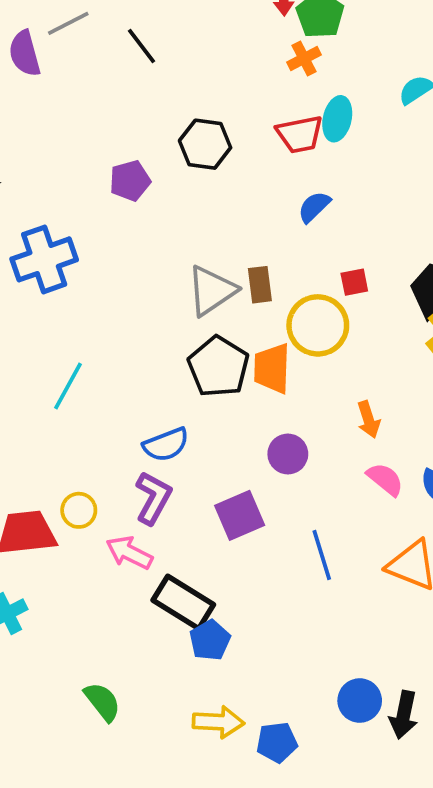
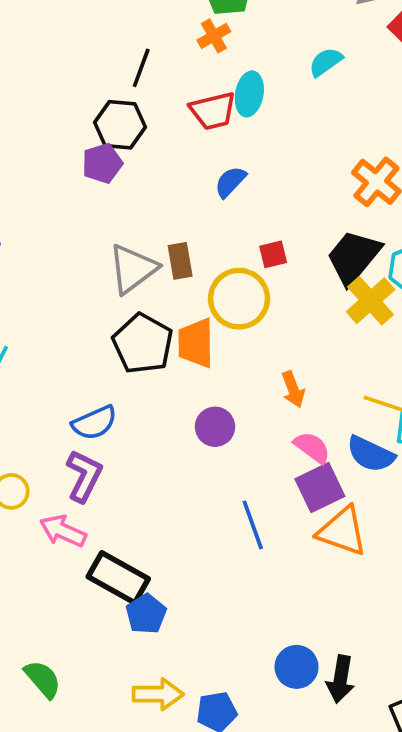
black line: (142, 46) -> (141, 68), moved, turned 60
purple pentagon: (130, 181) -> (102, 163), moved
purple square: (240, 515) -> (320, 488), moved

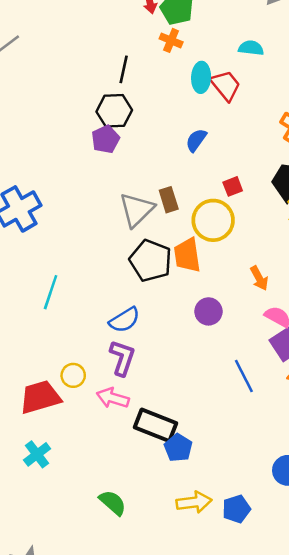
orange cross: (214, 36) -> (171, 40), turned -30
cyan semicircle: (326, 62) -> (251, 48), turned 50
red trapezoid: (213, 111) -> (226, 85), moved, turned -108

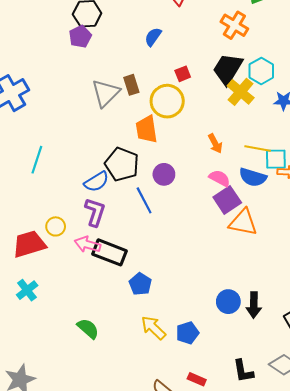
black pentagon: (151, 261) -> (122, 164), moved
orange arrow: (259, 278) -> (215, 144), moved
blue line: (244, 376) -> (144, 200), moved
black rectangle: (156, 425) -> (110, 252), moved
yellow arrow: (194, 502) -> (153, 328), turned -128

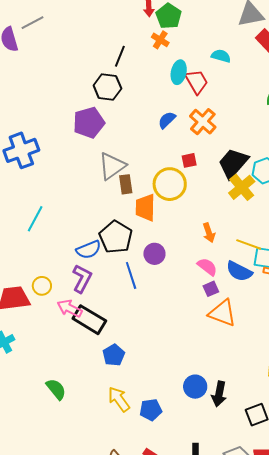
orange cross: (234, 25) -> (203, 122), moved
purple pentagon: (80, 37) -> (89, 123), moved, size x1.4
brown rectangle: (131, 85) -> (126, 184), moved
purple square: (227, 200) -> (211, 289), size x0.6

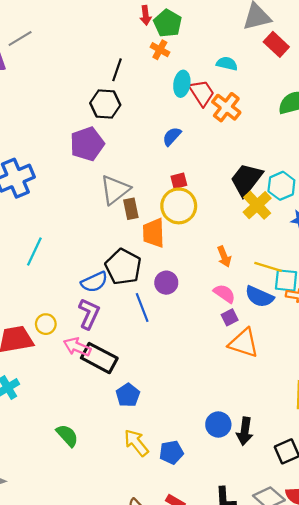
orange cross: (203, 122) -> (226, 107), moved
red square: (189, 160) -> (179, 181), moved

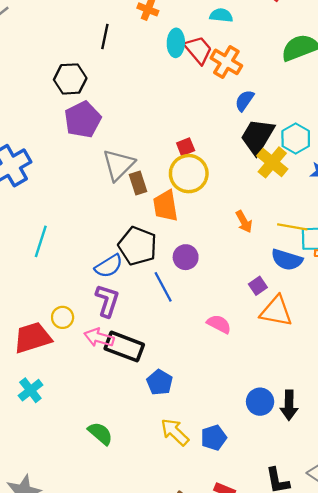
black hexagon: (105, 104) -> (70, 79), moved
blue semicircle: (172, 136) -> (244, 101), moved
pink semicircle: (224, 294) -> (219, 324), moved

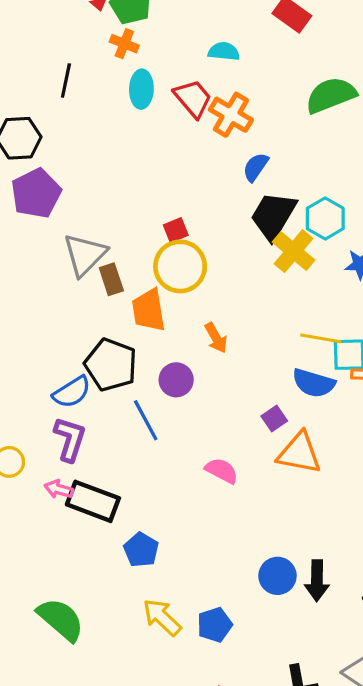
cyan ellipse: (176, 43) -> (141, 89), moved
orange arrow: (244, 222) -> (216, 338), moved
pink arrow: (99, 338) -> (59, 489), size x0.7
green semicircle: (100, 433) -> (61, 619), size x1.4

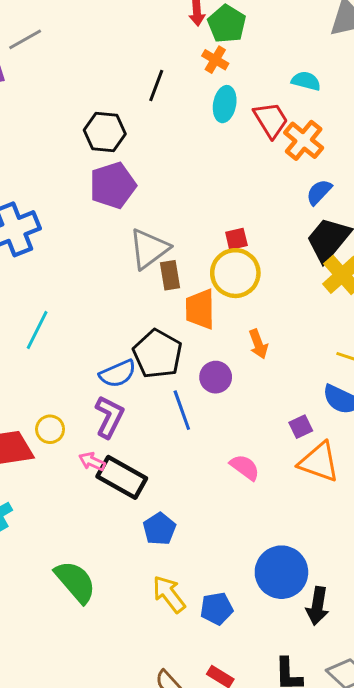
blue circle: (277, 576) -> (281, 572), size x1.5
black arrow: (317, 581) -> (317, 606), moved

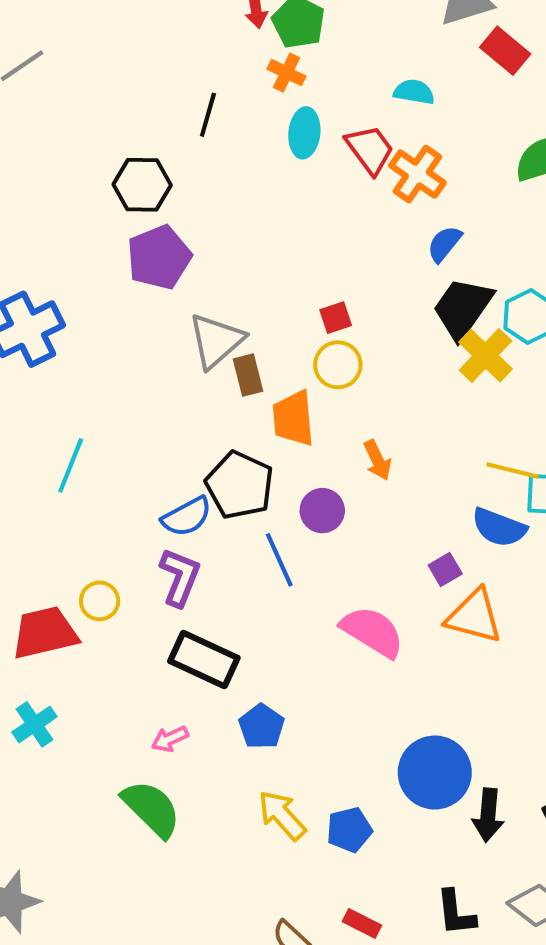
yellow circle: (235, 273) -> (338, 365), size x0.7
pink arrow: (92, 461) -> (170, 739), moved, turned -45
pink semicircle: (245, 467) -> (372, 632), size x1.5

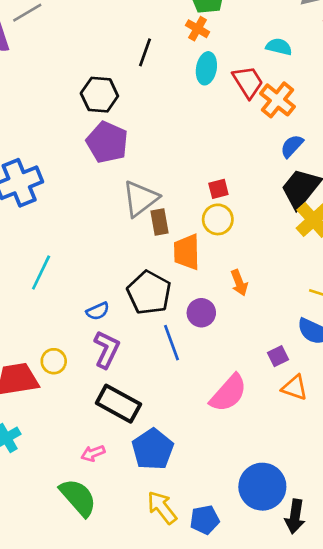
purple pentagon: (159, 257) -> (107, 142), turned -30
blue semicircle: (187, 517) -> (98, 311), moved, size x0.7
orange triangle: (474, 616) -> (295, 388), size x0.7
pink semicircle: (372, 632) -> (228, 393), turned 96
blue pentagon: (261, 726) -> (153, 449), size x1.4

